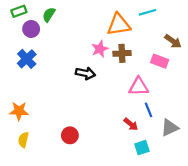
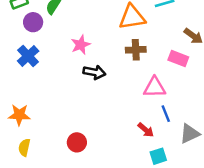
pink star: (100, 49) -> (81, 45), moved

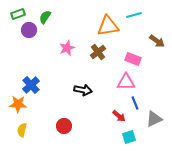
brown cross: (136, 50) -> (98, 52), moved, turned -35
blue cross: (28, 56) -> (31, 85), moved
pink rectangle: (178, 59) -> (133, 59), moved
black arrow: (94, 72) -> (83, 90), moved

